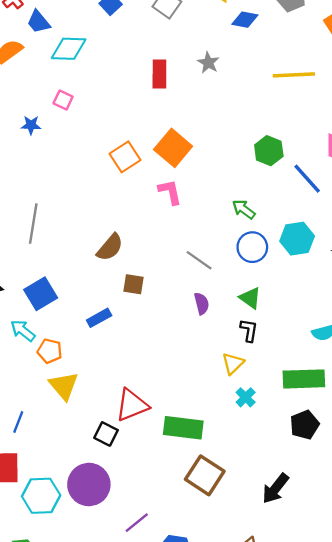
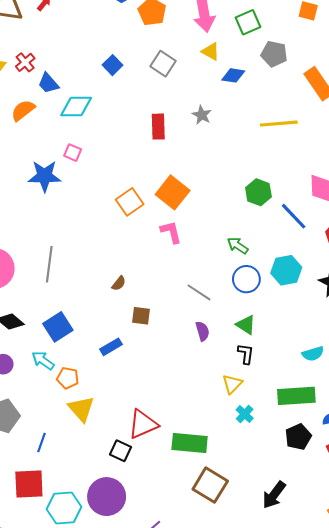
blue star: (31, 125) -> (45, 176), size x1.8
brown semicircle: (110, 247) -> (119, 283), size x0.6

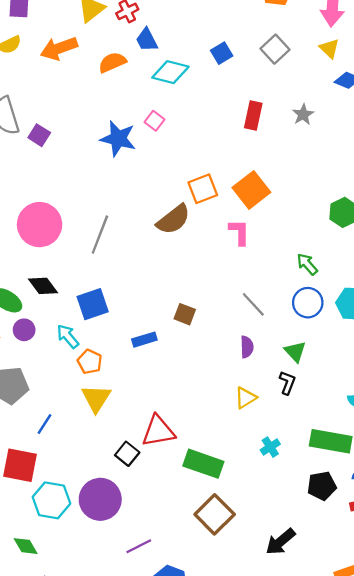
blue square: (113, 65) -> (222, 53), moved
brown semicircle: (119, 283) -> (173, 219), moved, size x2.0
yellow triangle: (232, 384) -> (246, 398), moved

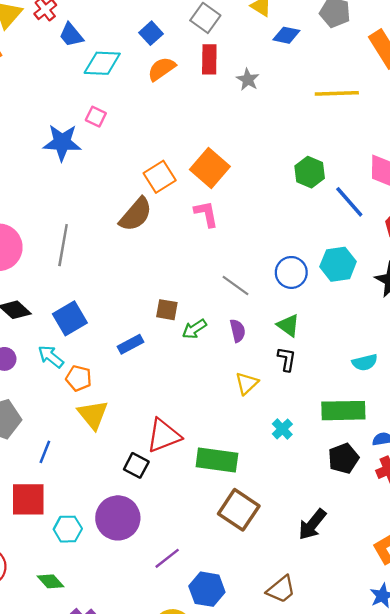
orange semicircle: (112, 62) -> (162, 69), moved
red rectangle: (253, 115) -> (209, 59), moved
green arrow: (307, 264) -> (194, 329), moved, turned -70
cyan hexagon: (51, 500) -> (68, 529), size x0.7

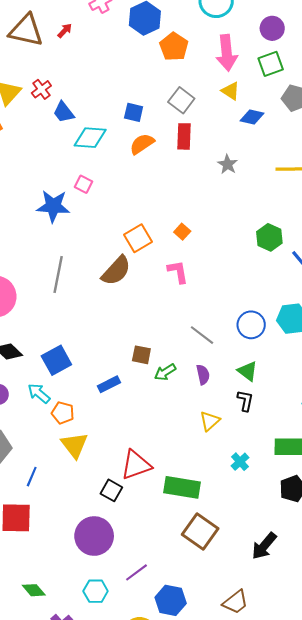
blue square: (151, 33) -> (134, 112), turned -36
gray star: (248, 80) -> (228, 164), moved
orange square: (210, 168) -> (182, 232), size x0.5
gray line: (63, 245) -> (58, 275), moved
cyan hexagon: (68, 529) -> (96, 591), moved

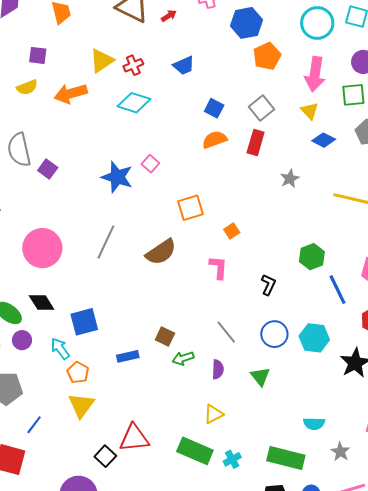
blue trapezoid: (64, 112) -> (184, 65), moved, turned -90
cyan diamond: (90, 138) -> (134, 103), moved
orange square: (138, 238) -> (191, 208), moved
black L-shape: (245, 401) -> (268, 285), moved
green rectangle: (182, 487) -> (195, 451), moved

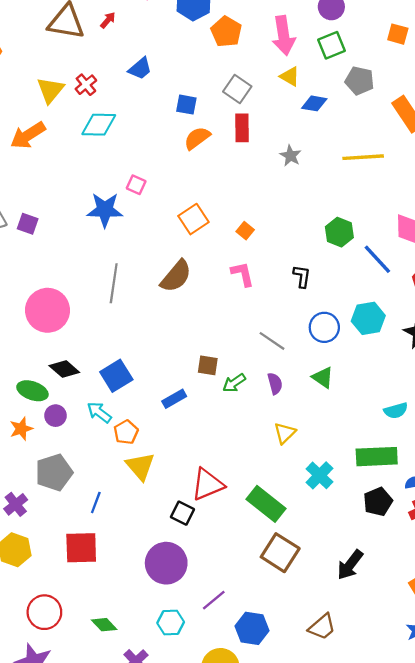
orange pentagon: (78, 372) -> (126, 432), turned 30
green rectangle: (195, 451) -> (266, 504), moved, turned 32
cyan cross: (232, 459) -> (320, 475), size x1.4

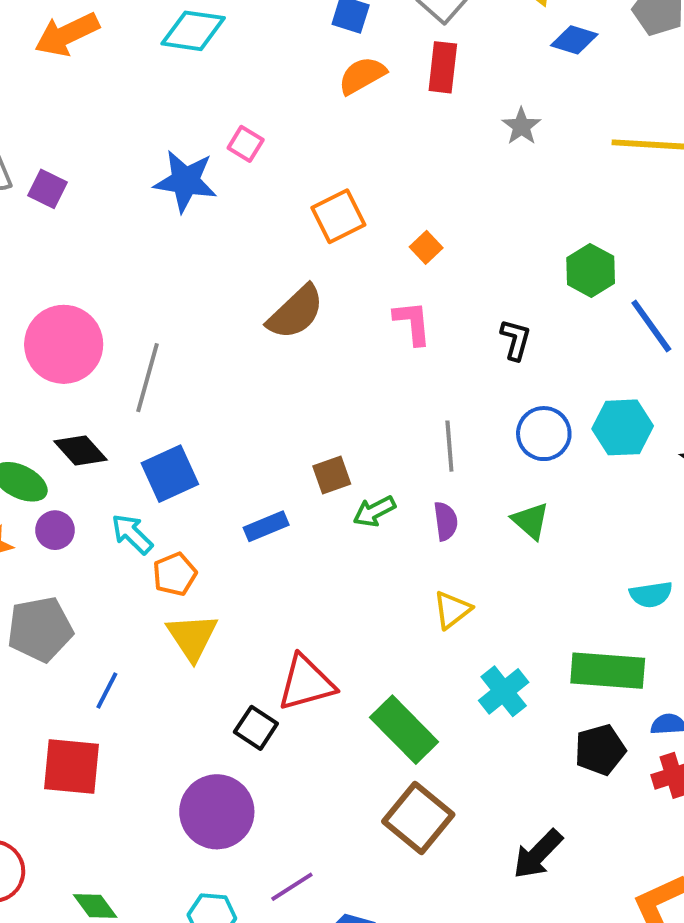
gray line: (114, 283) -> (147, 378), moved
gray line: (272, 341) -> (449, 446), turned 44
brown square: (208, 365) -> (332, 475), turned -35

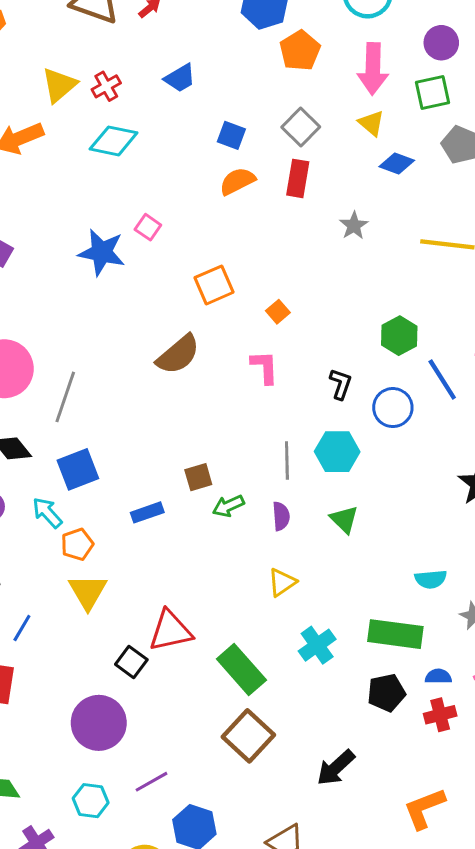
cyan hexagon: (623, 427) -> (337, 452), moved
blue circle: (544, 434) -> (393, 408), moved

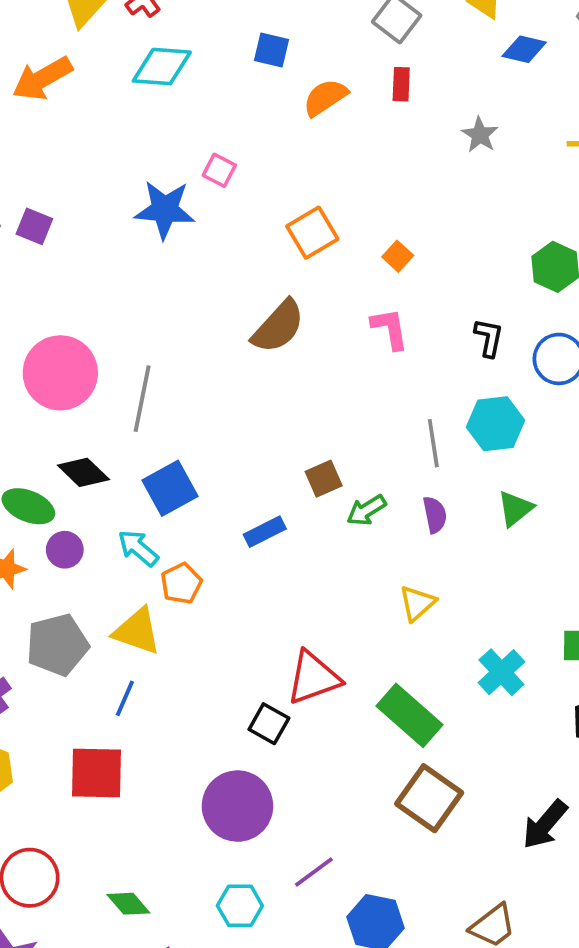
blue square: (231, 135) -> (271, 50), moved
red rectangle: (298, 178) -> (401, 84), size x0.7
green triangle: (344, 519) -> (515, 509), turned 44
yellow triangle: (282, 582) -> (417, 603), moved
yellow triangle: (88, 592) -> (137, 631), moved, turned -33

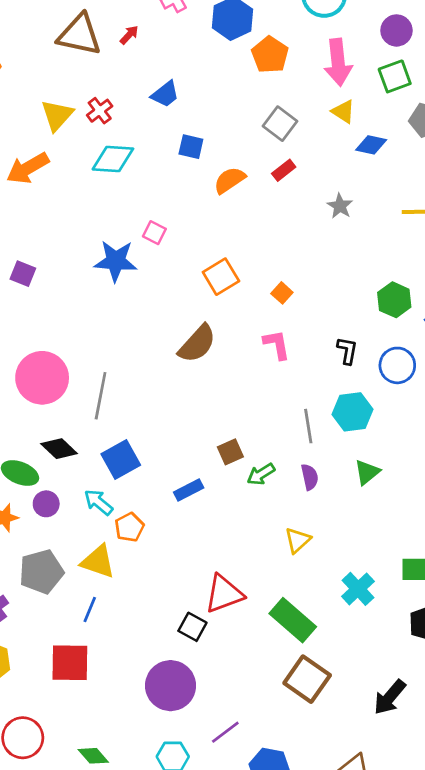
red rectangle: (401, 84) -> (284, 170), turned 50

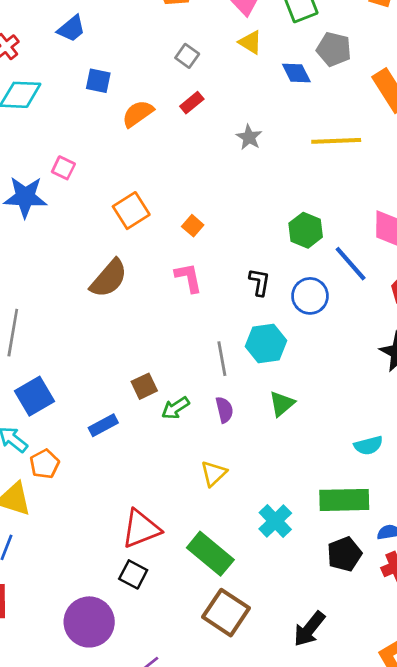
gray square: (280, 124) -> (187, 56), size x0.7
blue diamond: (371, 145) -> (296, 73), moved, turned 52
black square: (192, 627) -> (133, 574), moved

